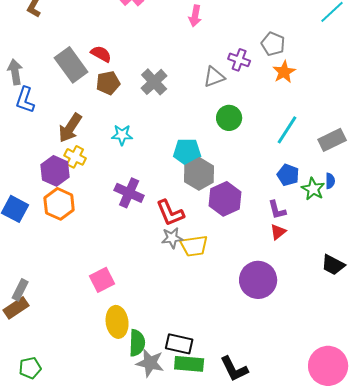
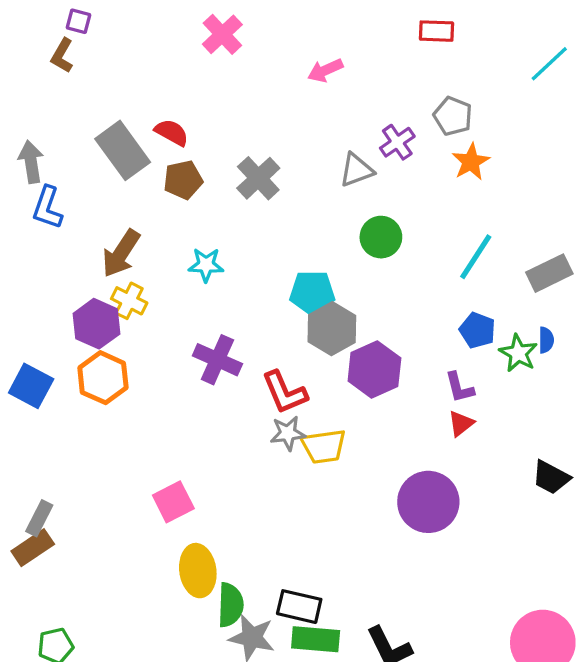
pink arrow: (195, 16) -> (325, 70), turned 55
purple cross: (239, 60) -> (397, 142), turned 35

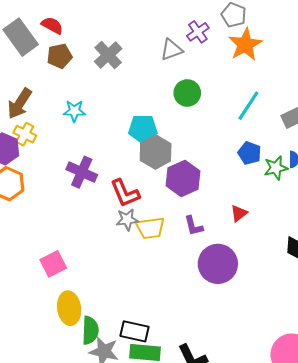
orange star: (471, 162) -> (245, 44), size x1.4
green star: (518, 353) -> (276, 168), turned 30
purple L-shape: (459, 387) -> (194, 226), moved

